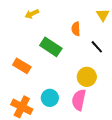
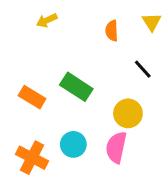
orange semicircle: (76, 29) -> (112, 31), moved
green rectangle: (51, 47) -> (76, 87), moved

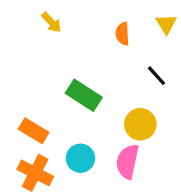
yellow arrow: (47, 20) -> (51, 22), turned -108
orange rectangle: (32, 97) -> (34, 131), moved

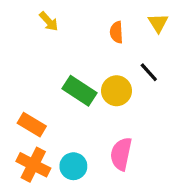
yellow circle: (140, 124) -> (117, 91), moved
cyan circle: (80, 158) -> (73, 166), moved

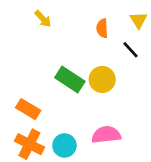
black line: (149, 72) -> (130, 50), moved
pink semicircle: (121, 154) -> (106, 135), turned 72

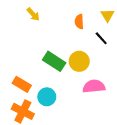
pink semicircle: (106, 135) -> (94, 86), moved
cyan circle: (64, 145) -> (47, 97), moved

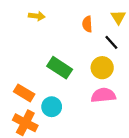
yellow arrow: (33, 14) -> (37, 16), turned -40
yellow circle: (79, 61) -> (102, 68), moved

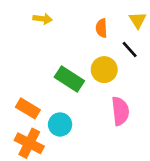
yellow circle: (102, 68) -> (104, 70), moved
pink semicircle: (103, 95) -> (120, 111), turned 90

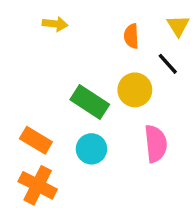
cyan circle: (60, 124) -> (91, 149), moved

